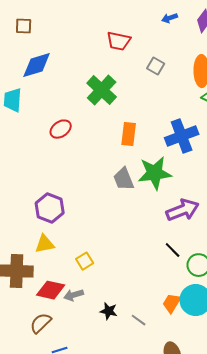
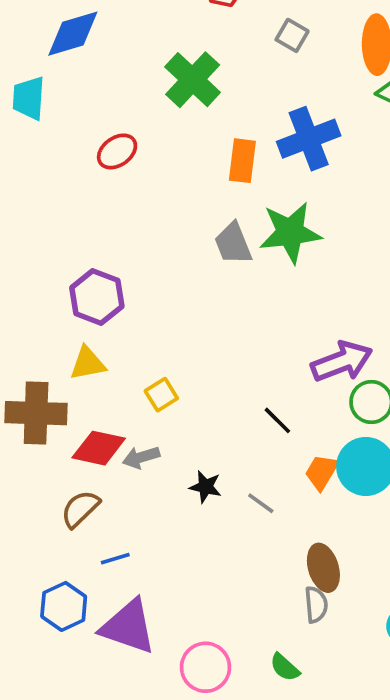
blue cross: (182, 136) -> (309, 139), moved
purple arrow: (183, 210) -> (342, 361), moved
black line: (173, 250) -> (277, 420), moved

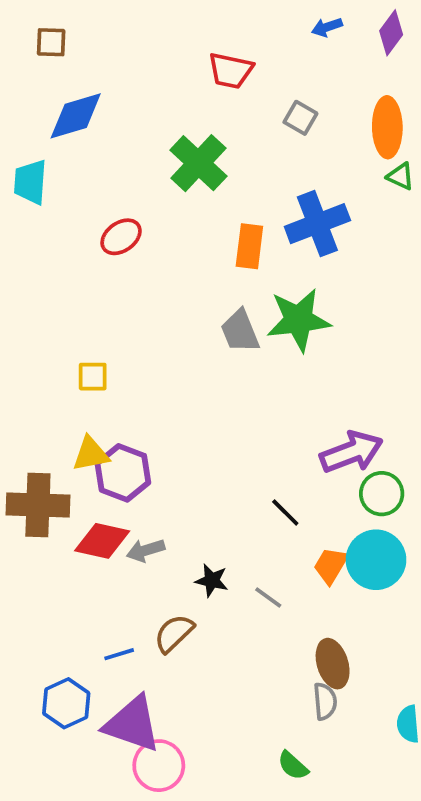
purple hexagon: (97, 297) -> (123, 473), moved
yellow square: (161, 395) -> (93, 377), moved, turned 32
brown semicircle: (80, 509) -> (174, 633), moved
pink circle: (205, 667) -> (159, 766), moved

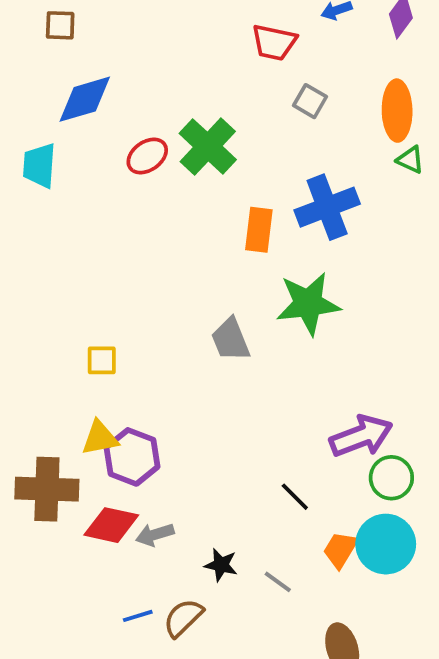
red trapezoid: (231, 71) -> (274, 42), moved
red ellipse: (121, 237) -> (147, 156), moved
gray trapezoid: (240, 331) -> (230, 340), moved
blue line: (119, 654) -> (138, 616), moved

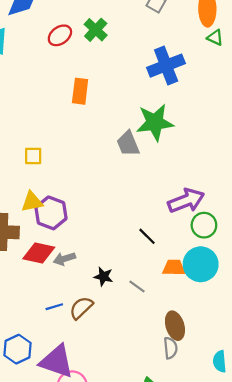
green cross: (208, 147) -> (96, 30), size x0.7
orange rectangle: (259, 230) -> (80, 91), moved
gray trapezoid: (230, 340) -> (128, 144), moved
orange trapezoid: (340, 550) -> (174, 268), turned 60

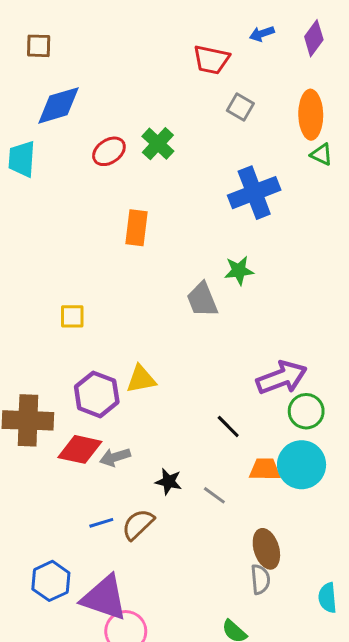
green star: (155, 122) -> (239, 271), size x0.6
yellow triangle: (32, 202) -> (141, 379), moved

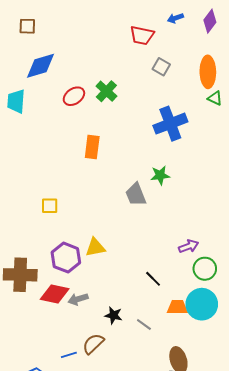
purple arrow: (282, 378) -> (189, 246), size x0.6
blue line: (101, 523) -> (69, 355), moved

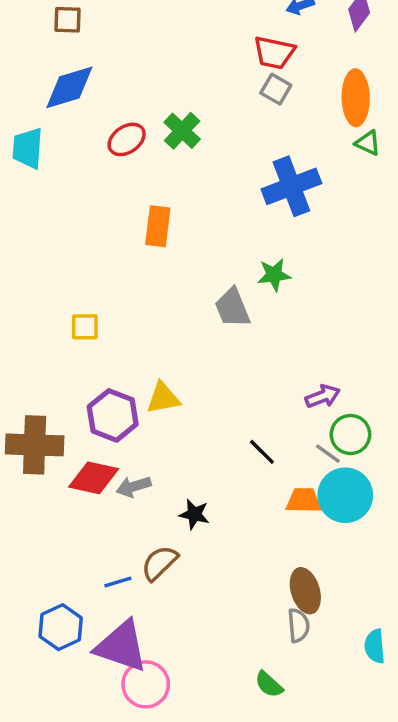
brown square: (27, 26) -> (68, 20), moved
red trapezoid: (142, 35) -> (274, 53), moved
gray line: (144, 324) -> (328, 454), moved

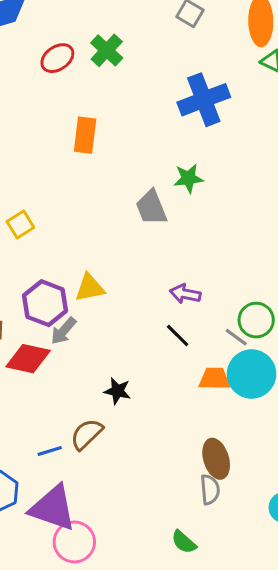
yellow square: (85, 327) -> (20, 225), turned -32
purple arrow: (323, 396) -> (185, 294), moved, turned -148
gray arrow: (134, 487) -> (64, 331), moved, turned -32

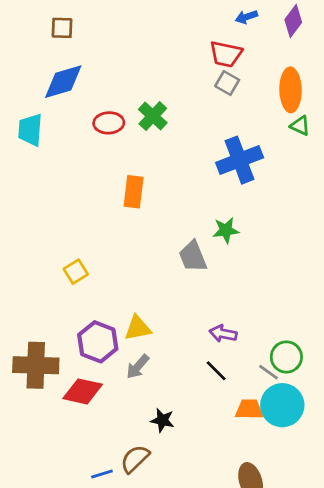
red ellipse: (57, 58) -> (109, 123), turned 32
gray arrow: (64, 331) -> (138, 367), moved

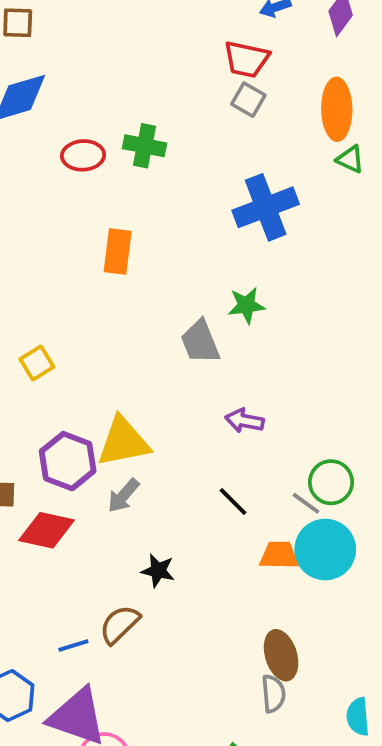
green cross: (153, 116) -> (145, 146), turned -32
yellow triangle: (138, 328) -> (123, 442), size x1.4
purple arrow: (223, 334) -> (244, 421), moved

